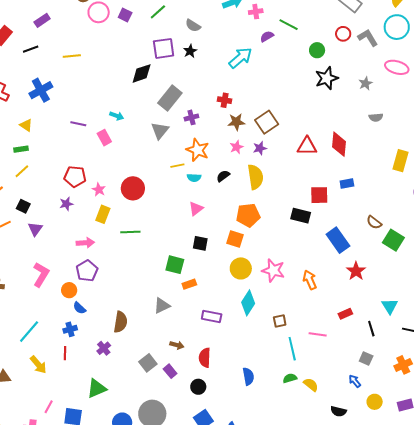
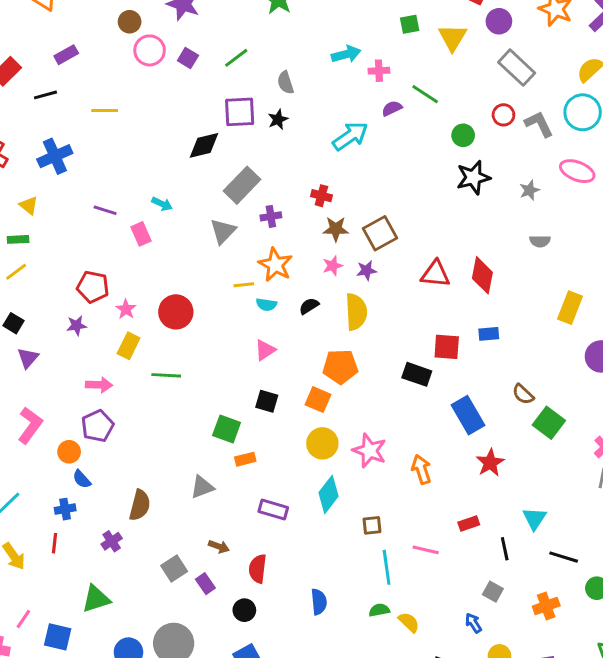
gray semicircle: (193, 26) -> (285, 83), turned 35

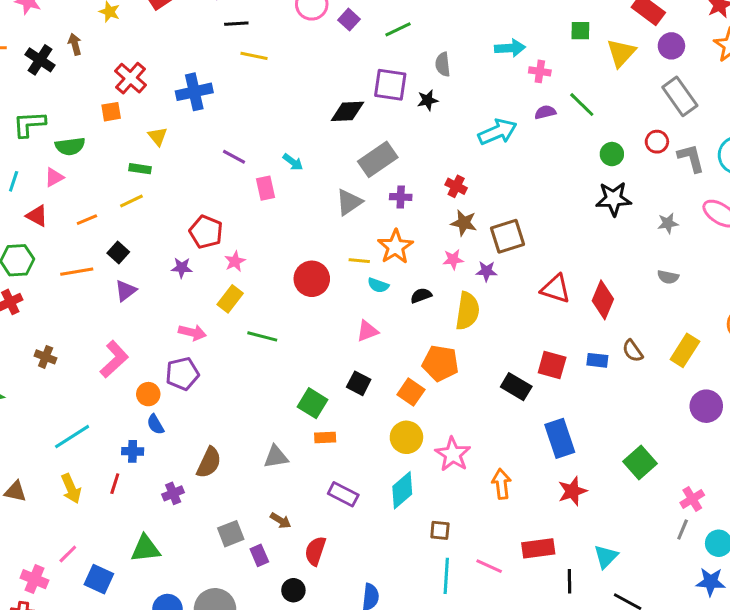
black line: (46, 95) -> (236, 24), moved
red circle: (176, 312) -> (312, 279), moved
brown semicircle: (523, 394) -> (633, 351), moved
red rectangle: (469, 524) -> (538, 548), size x1.5

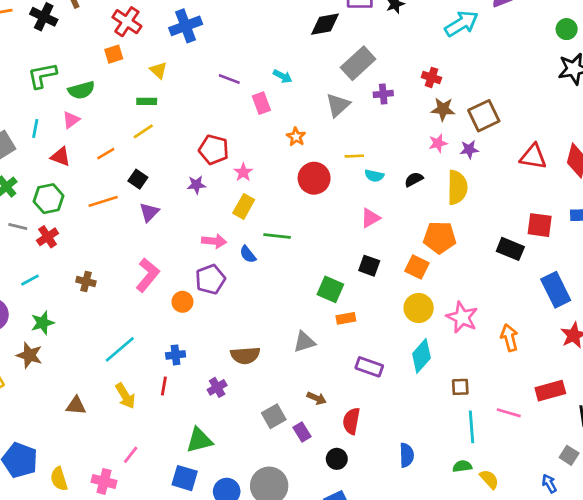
orange star: (395, 247) -> (296, 137), moved, size x0.6
blue semicircle: (155, 424) -> (248, 254), moved
brown semicircle: (209, 463) -> (245, 355), turned 68
blue square: (99, 579) -> (185, 478), moved

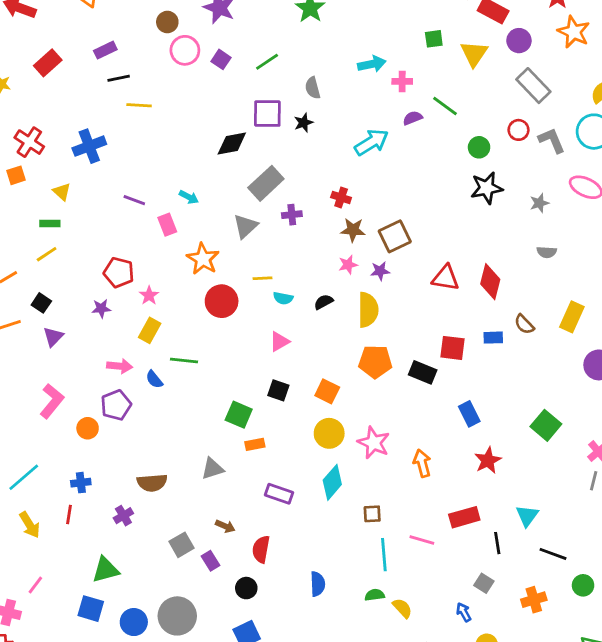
orange star: (296, 137) -> (203, 259), size x1.6
orange pentagon: (440, 237) -> (375, 362), moved
blue rectangle: (556, 290) -> (469, 414), size x0.7

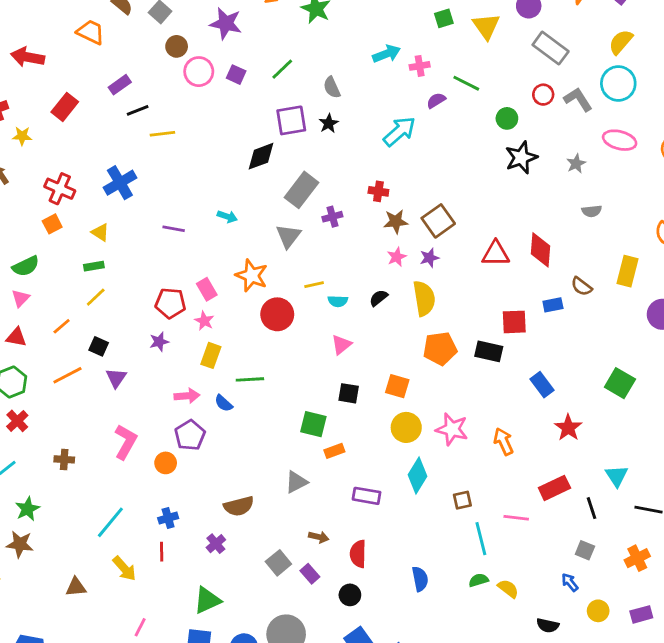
pink rectangle: (167, 225) -> (207, 289), moved

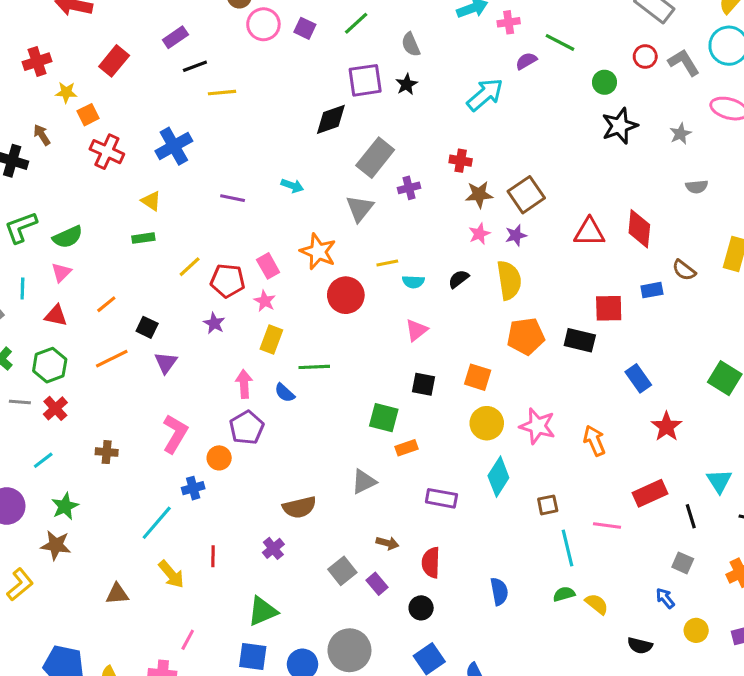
orange square: (52, 224) -> (88, 115), moved
yellow line: (96, 297) -> (190, 267), moved
purple star: (159, 342) -> (214, 323), turned -30
pink arrow: (187, 396) -> (244, 384), turned -90
blue cross: (168, 518) -> (193, 488), moved

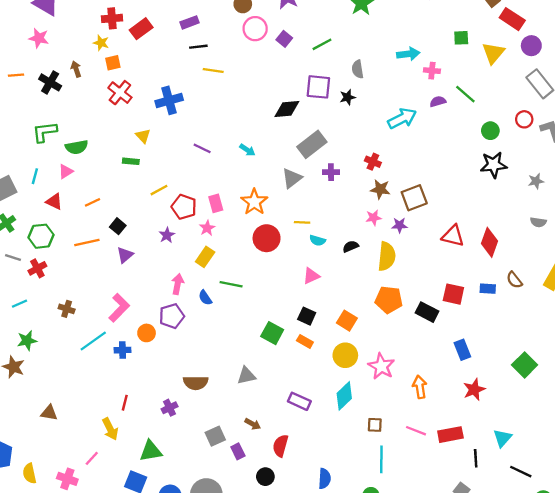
red cross: (37, 62) -> (112, 18), moved
orange rectangle: (407, 448) -> (305, 341), moved, turned 35
cyan line: (157, 523) -> (93, 341), moved
pink line: (607, 526) -> (416, 431), moved
yellow arrow: (171, 574) -> (110, 429), moved

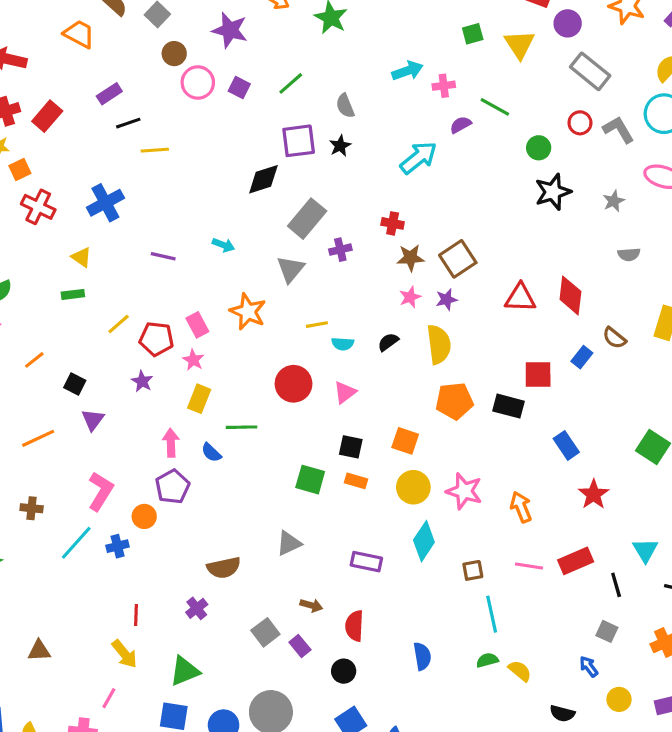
red circle: (267, 238) -> (294, 384), moved
orange line: (87, 242) -> (38, 438), moved
blue rectangle: (488, 289) -> (582, 357), turned -42

